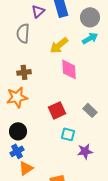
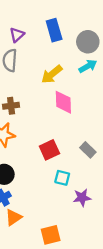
purple triangle: (38, 11) -> (17, 35), moved

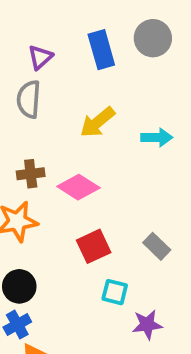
gray circle: (88, 42) -> (153, 38), moved
cyan arrow: (88, 66) -> (157, 137), moved, turned 30
pink diamond: (63, 102) -> (78, 187), moved, turned -55

